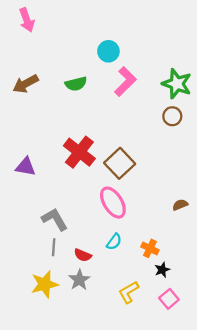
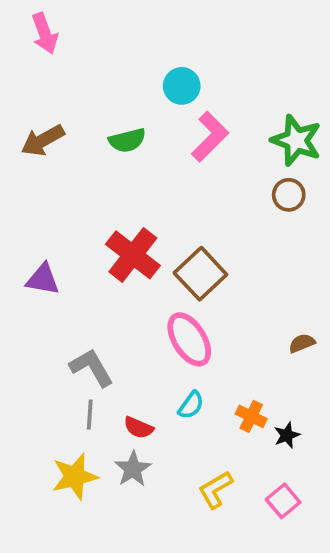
black star: (162, 270) -> (287, 435), moved

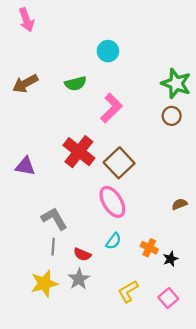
pink L-shape: (210, 137) -> (111, 108), moved

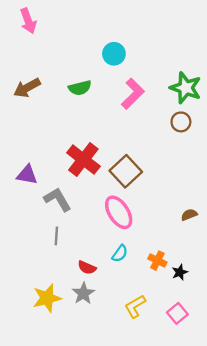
pink L-shape: (111, 108) -> (133, 94), moved
gray L-shape: (54, 219) -> (58, 199), moved
gray line: (53, 247) -> (56, 236), moved

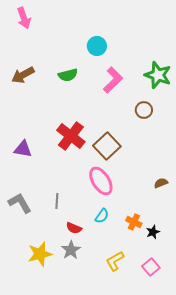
brown circle: (181, 122) -> (144, 110), moved
gray L-shape: (58, 199) -> (20, 203), moved
gray line: (56, 236) -> (57, 201), moved

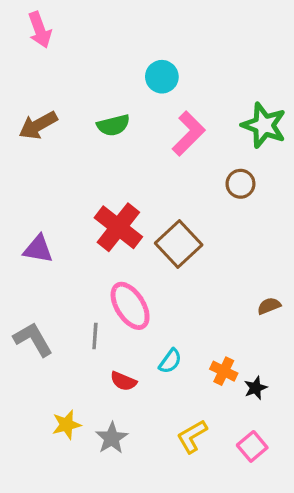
pink ellipse: (101, 181) -> (130, 306), moved
gray star: (71, 250) -> (112, 438), moved
yellow star: (40, 254) -> (67, 425), size x0.7

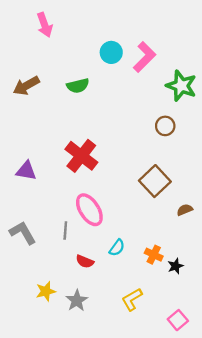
pink arrow: (40, 30) -> (45, 25), moved
pink L-shape: (189, 134) -> (145, 57), moved
brown square: (179, 244) -> (155, 181), moved
pink square: (252, 446) -> (178, 320), moved

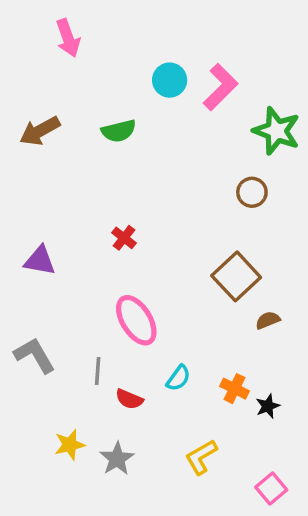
red cross: (81, 156) -> (124, 238), size x0.5
brown semicircle: (185, 210) -> (268, 320), moved
gray line: (65, 230) -> (98, 371), moved

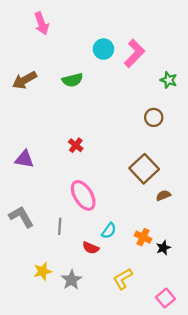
green star: (277, 131) -> (169, 80), size x0.6
red semicircle: (129, 399) -> (91, 248), moved

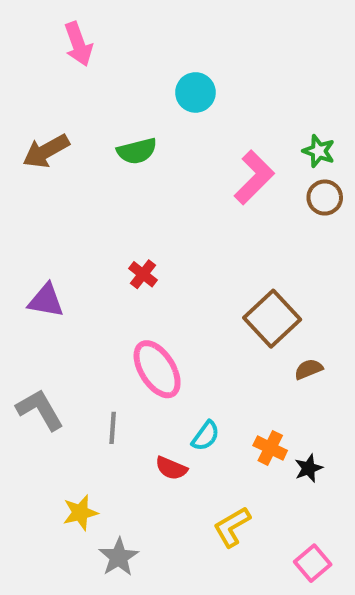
pink L-shape: (134, 53) -> (254, 177), moved
brown circle: (154, 117) -> (325, 198), moved
gray star: (71, 280) -> (119, 557), moved

